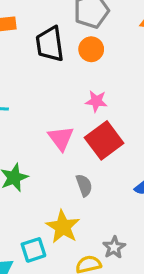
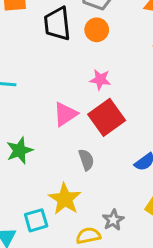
pink triangle: (61, 138) -> (65, 114), turned 32

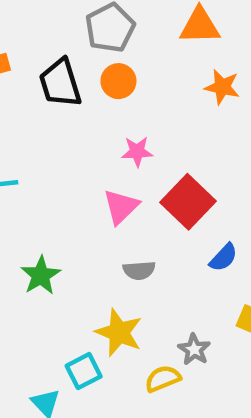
pink triangle: (65, 114) -> (121, 207), moved
red square: (107, 117) -> (188, 202), moved
gray semicircle: (86, 160) -> (139, 270), turned 115

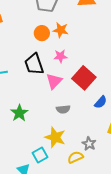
orange circle: (118, 81) -> (42, 33), moved
black trapezoid: (60, 83) -> (34, 64), moved
orange star: (222, 87) -> (61, 30), moved

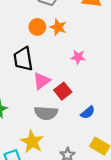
pink star: (60, 56) -> (78, 57), moved
red square: (84, 78) -> (63, 91), moved, size x0.7
gray semicircle: (63, 109) -> (46, 113), size x1.5

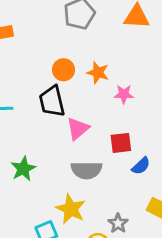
orange circle: (37, 27) -> (63, 70), moved
orange star: (58, 27) -> (98, 73), moved
red square: (63, 91) -> (121, 143), moved, turned 35

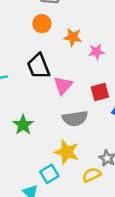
orange circle: (63, 70) -> (42, 24), moved

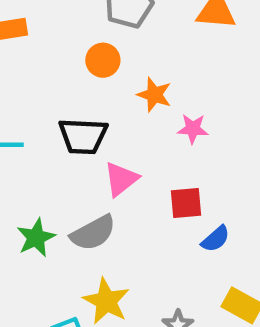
black trapezoid: (39, 66) -> (83, 136), turned -76
gray semicircle: (75, 118) -> (93, 233), moved, turned -30

